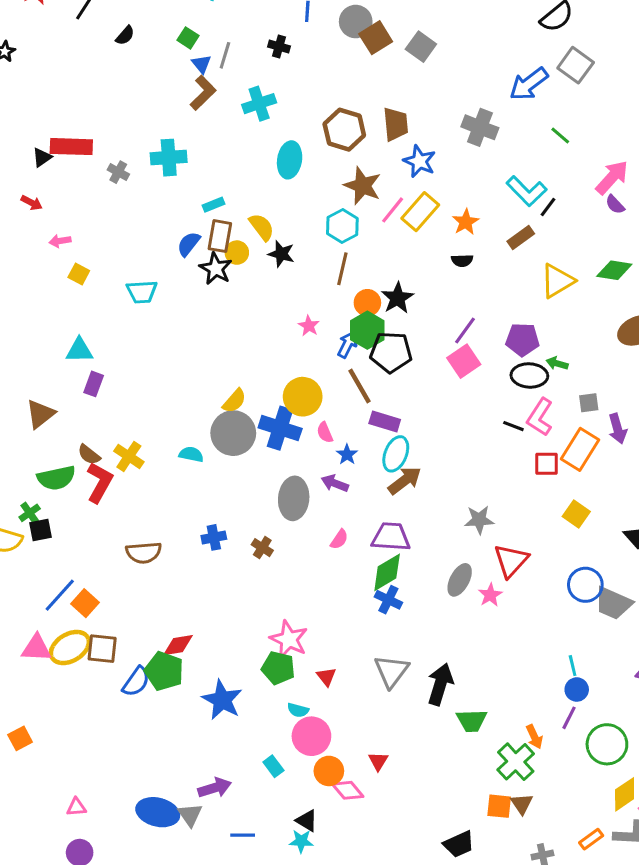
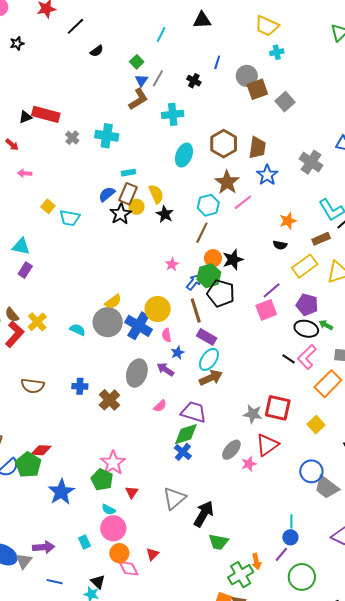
yellow rectangle: (420, 212) -> (305, 266), moved
yellow square: (79, 274) -> (48, 206), moved
red square: (546, 464) -> (278, 408), moved, size x1.5
brown cross: (262, 548) -> (109, 400), size x1.5

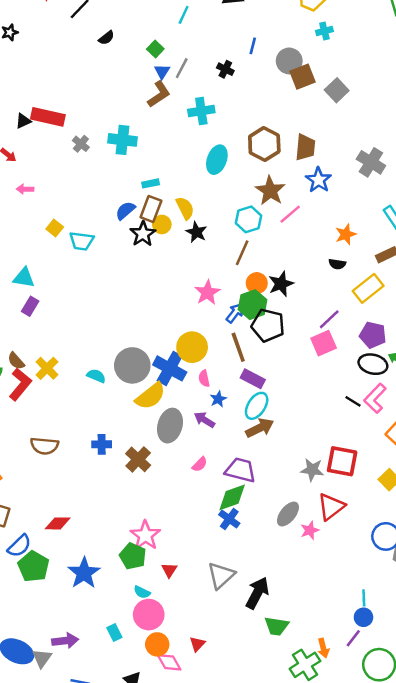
pink star: (172, 264) -> (207, 292), size x1.5
yellow semicircle: (113, 302) -> (150, 396), moved, size x1.5
green pentagon: (28, 465) -> (34, 566), moved

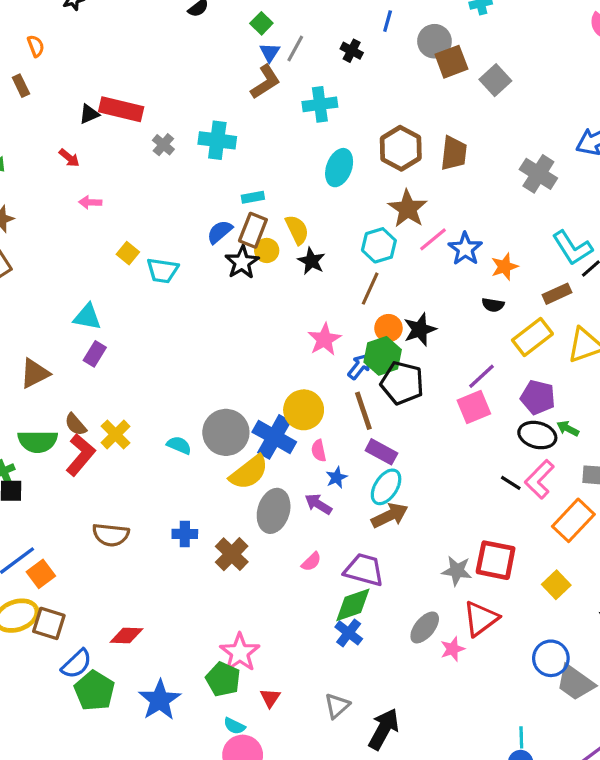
blue star: (318, 180) -> (465, 249), moved
gray triangle: (221, 575) -> (337, 706), size x0.7

